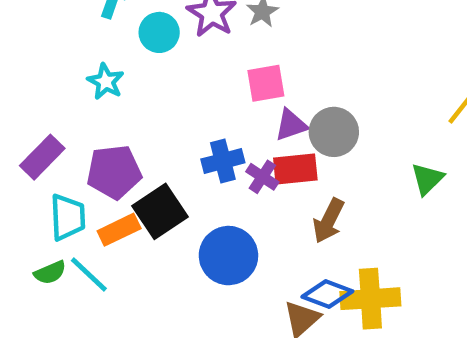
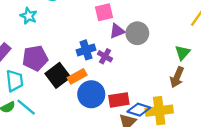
red rectangle: (295, 169) -> (119, 100), moved
brown arrow: (329, 221) -> (177, 77), moved
orange rectangle: (119, 230) -> (77, 76), moved

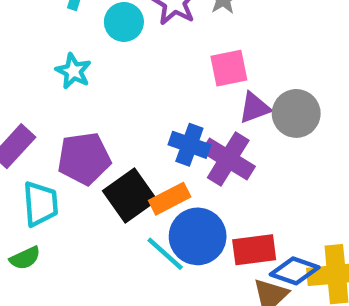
blue cross: (86, 50) -> (189, 145), turned 36
purple cross: (105, 56) -> (228, 159), size x1.6
cyan line: (26, 107) -> (165, 254), moved

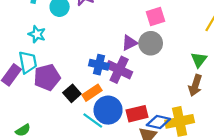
pink square: (229, 68) -> (155, 16), moved
black square: (130, 195) -> (72, 93), size x0.7
cyan trapezoid: (41, 204) -> (28, 62), moved

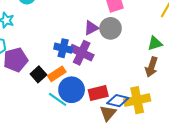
green triangle: (199, 60) -> (155, 43), turned 35

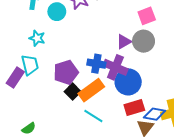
purple pentagon: (16, 60) -> (66, 72), moved
orange rectangle: (57, 74) -> (91, 90), size x1.4
blue circle: (72, 90) -> (128, 82), moved

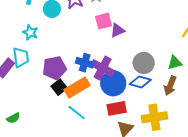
pink square: (147, 16) -> (104, 21), moved
gray circle: (144, 41) -> (144, 63), moved
purple triangle: (124, 42) -> (117, 30), moved
blue diamond: (155, 114) -> (140, 82), moved

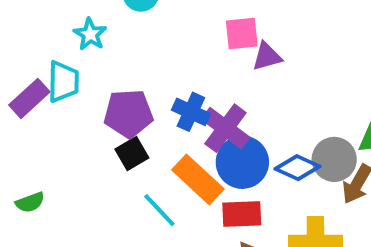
gray circle: (144, 63) -> (334, 159), moved
orange rectangle: (77, 87) -> (198, 179), moved, turned 65

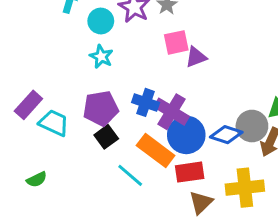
cyan star: (90, 34) -> (101, 57), moved
cyan trapezoid: (63, 82) -> (54, 123), moved, turned -60

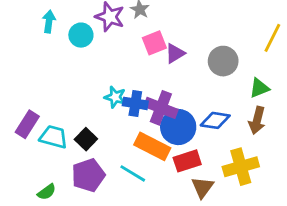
cyan star: (101, 57) -> (115, 97), moved
purple pentagon: (101, 108) -> (88, 175), moved
gray circle: (252, 126) -> (223, 61), moved
black square: (106, 137) -> (86, 139), moved

